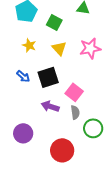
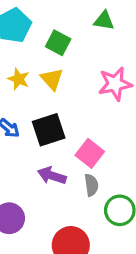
yellow triangle: (59, 48) -> (52, 79), moved

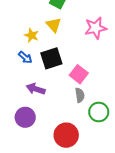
yellow star: (19, 79) -> (32, 35), moved
purple arrow: (52, 176) -> (36, 89), moved

